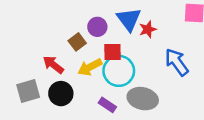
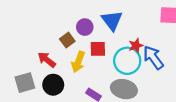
red star: (148, 29) -> (136, 46), moved
yellow arrow: (90, 67) -> (78, 62), turned -42
cyan circle: (119, 71) -> (127, 61), moved

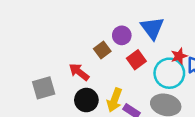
red square: (98, 49) -> (136, 60), turned -35
yellow arrow: (78, 62) -> (114, 100), moved
gray square: (25, 83) -> (44, 88), moved

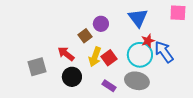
blue triangle: (152, 28) -> (138, 18), moved
red square: (136, 60) -> (109, 58), moved
yellow arrow: (114, 100) -> (95, 57), moved

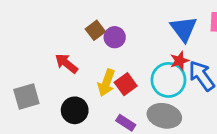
blue triangle: (138, 18) -> (184, 29), moved
brown square: (85, 36) -> (95, 30), moved
red arrow: (66, 54) -> (66, 63), moved

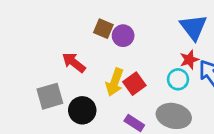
brown square: (95, 30) -> (103, 29), turned -30
cyan circle: (168, 80) -> (178, 79), size x0.6
gray square: (26, 97) -> (50, 96), moved

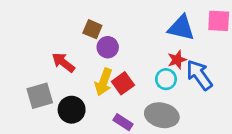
blue triangle: (193, 27) -> (181, 28), turned -40
purple circle: (123, 36) -> (108, 47), moved

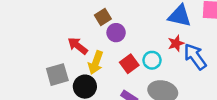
brown square: (92, 29) -> (103, 17), turned 35
cyan circle: (166, 79) -> (152, 60), moved
yellow arrow: (104, 82) -> (96, 63), moved

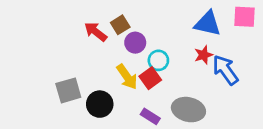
red arrow: (78, 46) -> (96, 32), moved
cyan circle: (152, 60) -> (158, 60), moved
yellow arrow: (96, 63) -> (127, 77), moved, turned -55

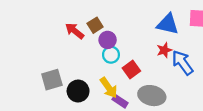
cyan circle: (158, 60) -> (111, 55), moved
yellow arrow: (127, 77) -> (109, 88), moved
red square: (150, 78) -> (131, 69), moved

